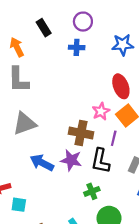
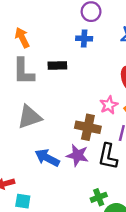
black rectangle: (44, 28) -> (57, 65), moved, turned -60
green cross: (92, 191) -> (99, 197), moved

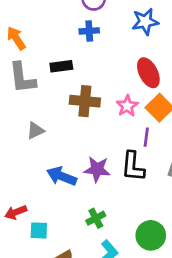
gray triangle: (29, 117) -> (35, 131), size x0.6
brown cross: (88, 127) -> (85, 101), moved
green cross: (99, 197) -> (96, 218), moved

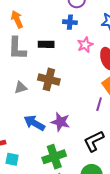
brown cross: (85, 101) -> (49, 79), moved
pink star: (127, 106) -> (85, 45), moved
black L-shape: (133, 166) -> (94, 141), moved, turned 50
green cross: (96, 218) -> (54, 157), size x1.6

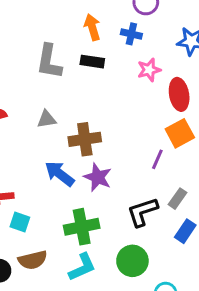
orange arrow: (17, 19) -> (92, 27), moved
brown cross: (49, 79) -> (85, 139), moved, turned -30

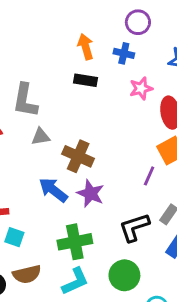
gray L-shape: (49, 62) -> (25, 100), moved
brown cross: (85, 139) -> (78, 156), turned 32

